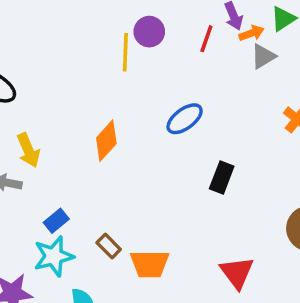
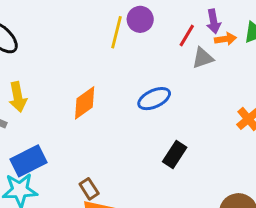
gray triangle: (263, 56) -> (203, 58), moved
blue rectangle: (56, 221) -> (28, 161), size x1.6
brown rectangle: (109, 246) -> (89, 189), moved

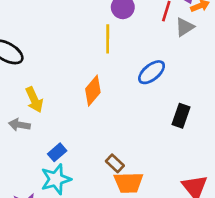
yellow line: (117, 32) -> (108, 39), moved
blue rectangle: (28, 161) -> (57, 152), size x0.6

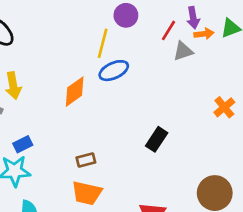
blue ellipse: (152, 72) -> (114, 71), moved
brown rectangle: (115, 163) -> (86, 160), moved, turned -72

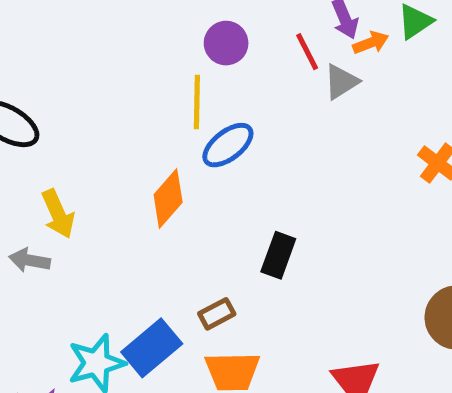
red line: (168, 30) -> (307, 52), turned -45
black rectangle: (157, 139) -> (278, 255), moved
blue rectangle: (23, 144) -> (152, 348), moved, size x1.6

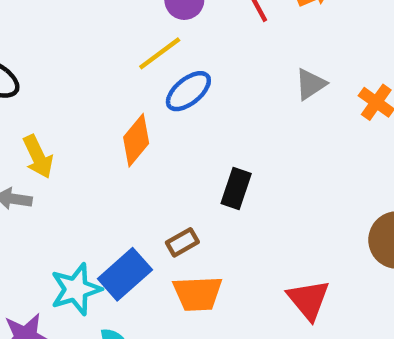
gray triangle: (341, 82) -> (310, 84), moved
yellow line: (197, 102) -> (160, 53), turned 54

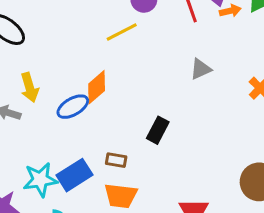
gray triangle: (310, 84) -> (201, 69), moved
blue ellipse: (188, 91) -> (73, 107), moved
brown rectangle: (182, 242) -> (116, 160), turned 30

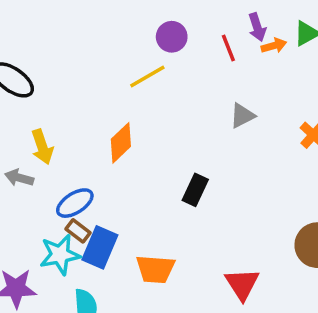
blue ellipse: (73, 107) -> (75, 203), moved
brown rectangle: (116, 160) -> (78, 231), moved, turned 30
blue rectangle: (75, 175) -> (100, 247), turned -32

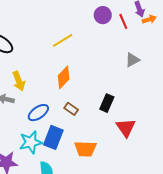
purple circle: (172, 37) -> (103, 15), moved
yellow line: (147, 77) -> (63, 40), moved
brown rectangle: (78, 231) -> (71, 109), moved
red triangle: (242, 284) -> (126, 128), moved

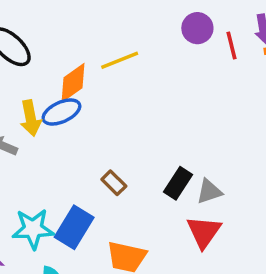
gray triangle: (132, 60) -> (209, 191), moved
orange diamond: (64, 77) -> (73, 83), moved
blue ellipse: (38, 113) -> (61, 112), moved

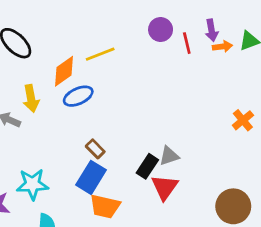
blue ellipse: (61, 112) -> (78, 96), moved
black rectangle: (178, 183) -> (147, 166), moved
blue rectangle: (74, 227) -> (91, 177), moved

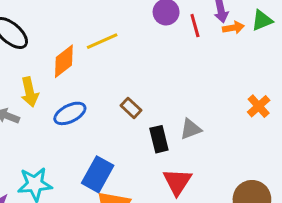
blue ellipse: (78, 96) -> (70, 113), moved
brown rectangle: (95, 149) -> (131, 108), moved
gray triangle: (169, 156) -> (191, 129), moved
black rectangle: (147, 166) -> (159, 139), moved, turned -45

